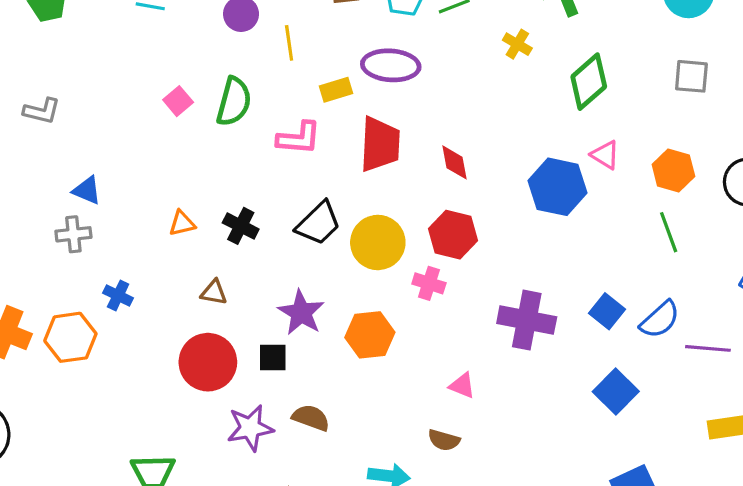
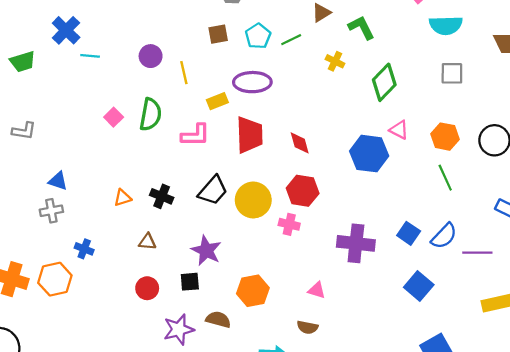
orange hexagon: (370, 335) -> (253, 291), moved
red circle: (208, 362) -> (147, 288), size x0.6

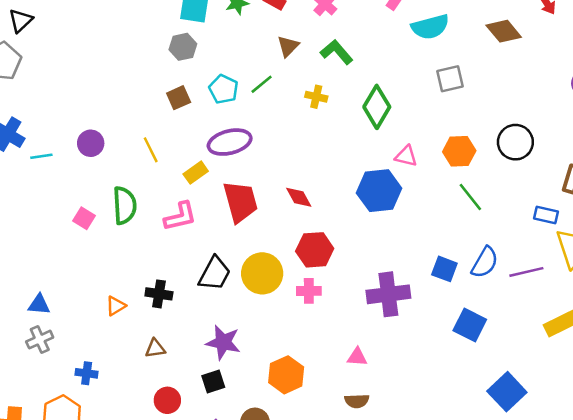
purple circle: (151, 56) -> (91, 143), moved

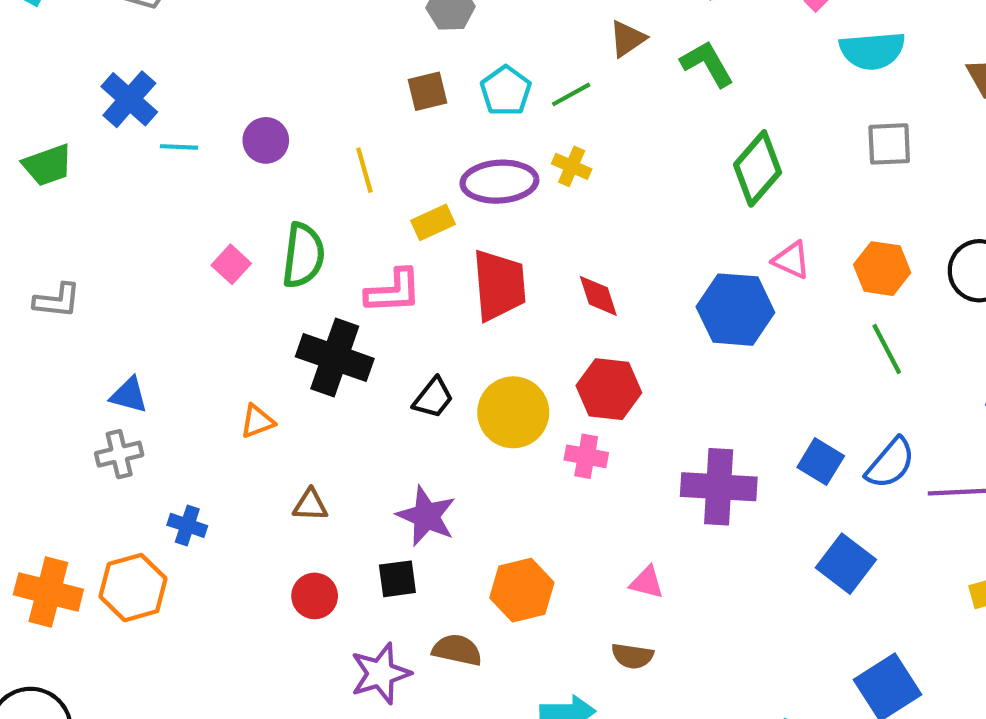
yellow cross: (316, 97) -> (572, 166), moved
black trapezoid: (215, 274) -> (433, 398), size x0.7
black cross: (159, 294) -> (335, 358), moved, size x1.6

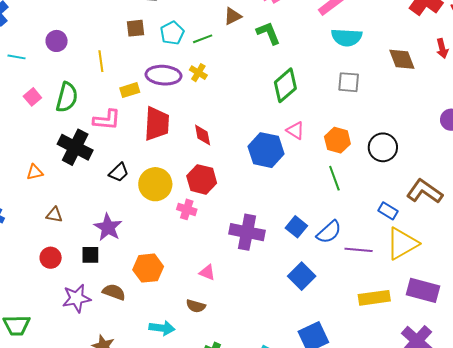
cyan line: (179, 147) -> (17, 57), moved

